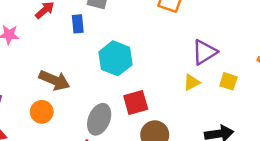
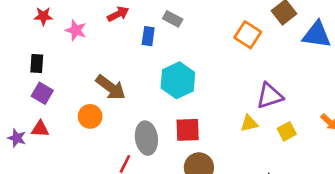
yellow square: (228, 81) -> (287, 131), turned 30
gray ellipse: (99, 119) -> (146, 138), turned -44

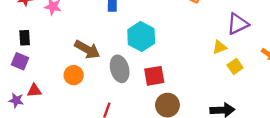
purple square: (42, 93) -> (20, 61), moved
purple triangle: (270, 96) -> (238, 24), moved
yellow triangle: (249, 123) -> (220, 47), moved
gray ellipse: (146, 138) -> (120, 69), moved

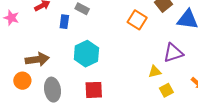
brown arrow: (87, 49) -> (37, 59), turned -45
gray ellipse: (120, 69) -> (52, 90), moved

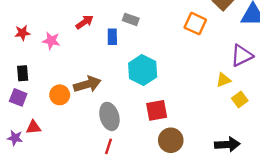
orange circle: (22, 81) -> (60, 95), moved

